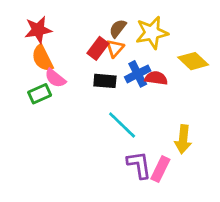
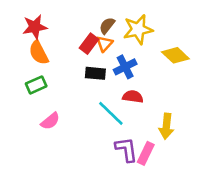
pink semicircle: (55, 78) -> (50, 121), moved, turned -78
red semicircle: (156, 78) -> (133, 97), moved

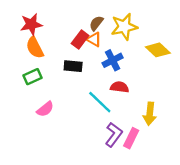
orange triangle: (104, 44) -> (94, 39), turned -42
black rectangle: (95, 73) -> (73, 66), moved
purple L-shape: (126, 149) -> (114, 135), turned 45

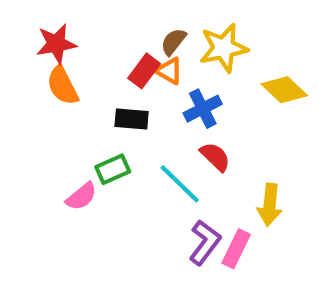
green rectangle: (32, 77) -> (113, 169), moved
red semicircle: (120, 87) -> (215, 157), turned 36

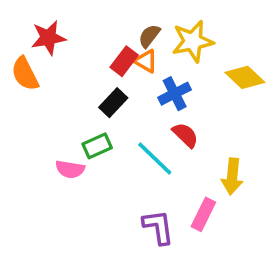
orange semicircle: (63, 86) -> (25, 74), moved
black rectangle: (132, 119) -> (113, 103), turned -52
pink semicircle: (81, 196) -> (70, 169), turned 48
purple L-shape: (205, 242) -> (158, 227), moved, turned -45

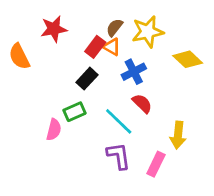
red star: (48, 38) -> (54, 29), moved
pink semicircle: (70, 169) -> (54, 130), turned -85
purple L-shape: (158, 227) -> (119, 156), moved

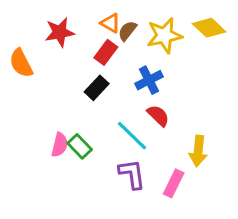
orange triangle: (112, 47) -> (110, 23), moved
yellow diamond: (188, 59) -> (209, 28), moved
green rectangle: (75, 112) -> (80, 146), moved, turned 70

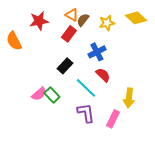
yellow star: (164, 35) -> (107, 23), size x0.7
black rectangle: (97, 88) -> (65, 66), moved
pink semicircle: (60, 145) -> (39, 94), turned 35

